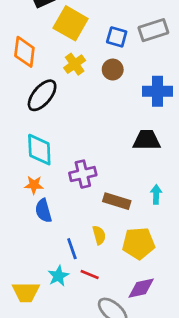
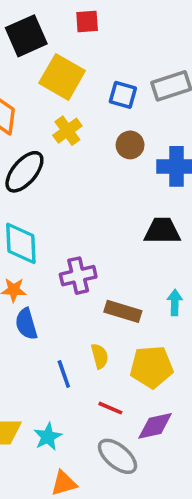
brown circle: (113, 70) -> (130, 145), moved
red line: (90, 275) -> (110, 408), moved
cyan star: (58, 276) -> (48, 437), moved

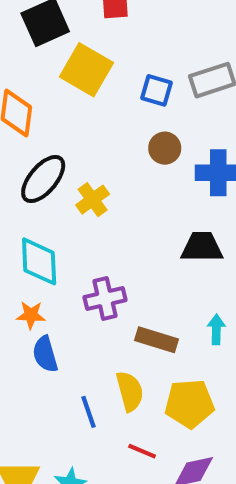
yellow cross: (67, 131) -> (93, 200), moved
yellow semicircle: (100, 356) -> (130, 391), size x1.4

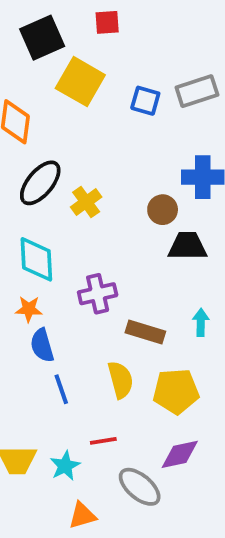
brown circle: (165, 148) -> (163, 210), moved
blue line: (88, 412) -> (61, 389), moved
red line: (142, 451) -> (103, 441), moved, turned -32

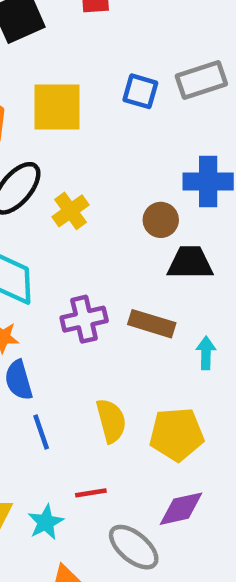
yellow square: (80, 82) -> (57, 107), moved, turned -30
brown rectangle: (145, 332) -> (152, 324), moved

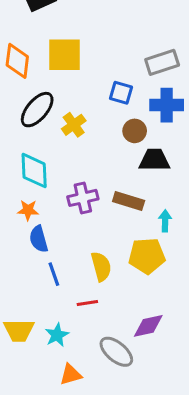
gray rectangle: (201, 80) -> (162, 62), moved
blue square: (140, 91) -> (121, 93), moved
yellow pentagon: (177, 434) -> (147, 256), moved
red line: (91, 493) -> (87, 303), moved

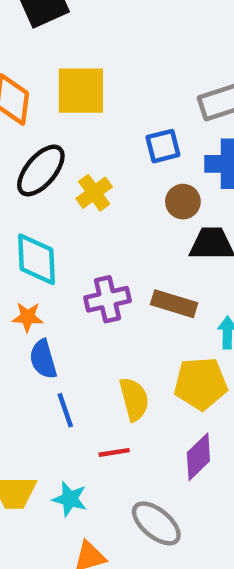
blue square: (121, 93) -> (163, 146), turned -30
purple diamond: (148, 326) -> (198, 457), moved, turned -32
cyan star: (57, 335) -> (70, 499), turned -30

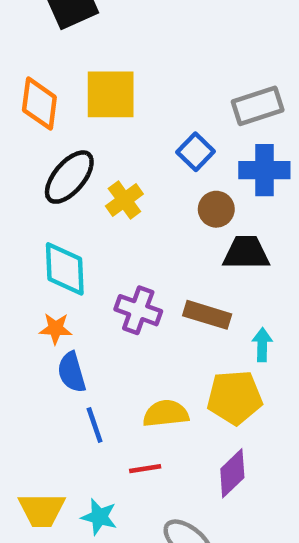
blue square: (163, 146) -> (196, 152), turned -32
purple cross: (107, 299) -> (138, 310), turned 33
yellow semicircle: (134, 399) -> (166, 414), turned -81

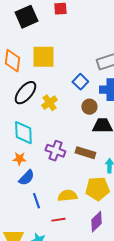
blue semicircle: (72, 372) -> (26, 178), turned -120

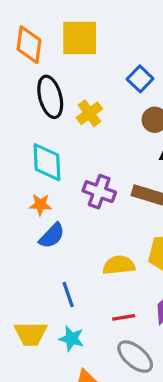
black ellipse: (25, 93) -> (50, 97), turned -55
blue line: (36, 201) -> (68, 295), moved
red line: (58, 220) -> (124, 317), moved

